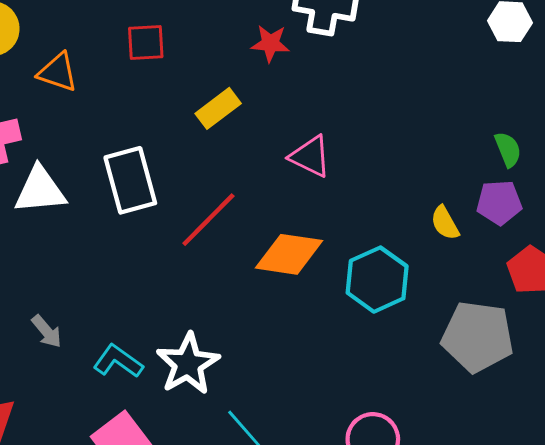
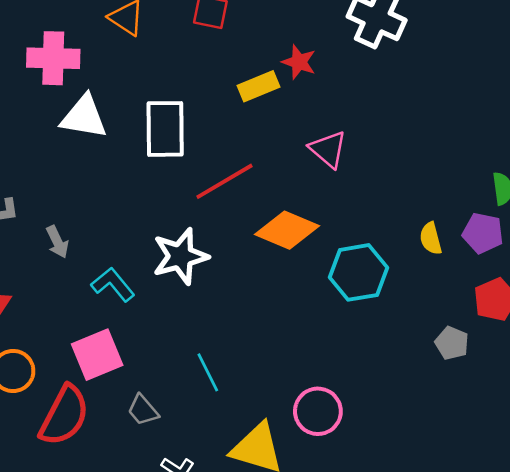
red star: (270, 43) -> (299, 62), moved
gray pentagon: (478, 337) -> (452, 343), moved, size x0.5
white star: (188, 364) -> (180, 256), moved

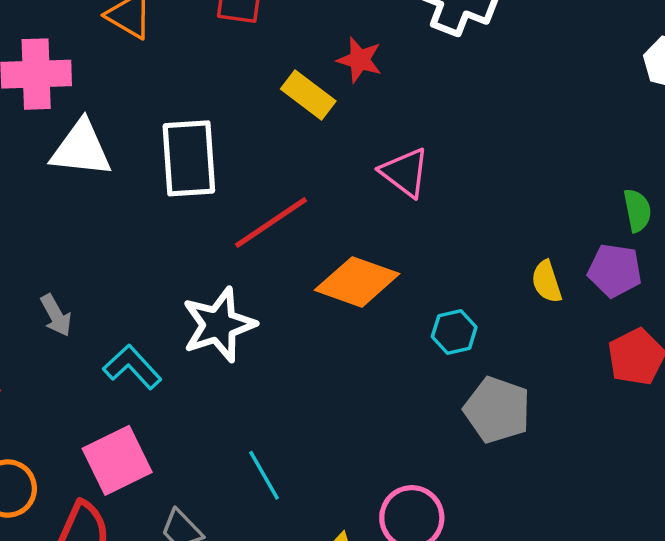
yellow rectangle: (258, 86) -> (308, 95), turned 63
cyan hexagon: (358, 272) -> (454, 332), size x0.6
gray pentagon: (452, 343) -> (497, 410), moved, size x1.5

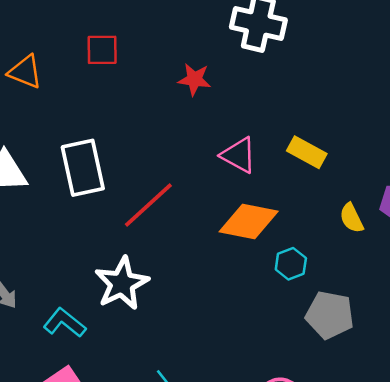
yellow rectangle: (308, 95) -> (307, 152), moved
orange diamond: (357, 282) -> (249, 222), moved

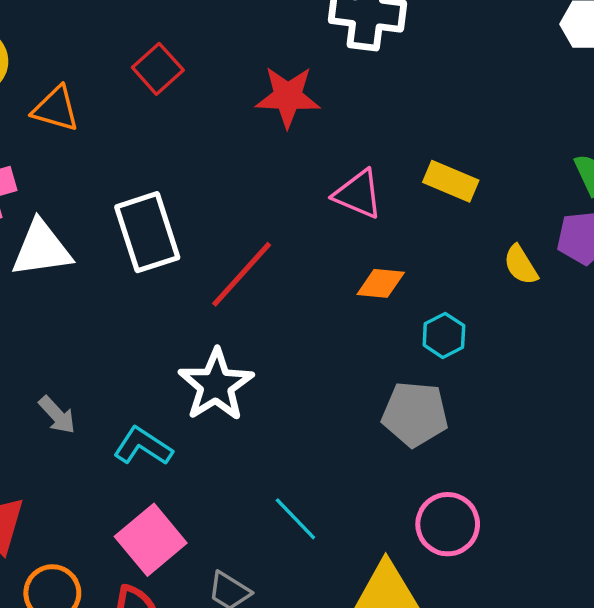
red square: (102, 50) -> (158, 69), turned -36
red star: (194, 79) -> (288, 97), size x1.4
orange diamond: (249, 222) -> (381, 283), size x0.6
gray pentagon: (330, 315) -> (415, 414), moved

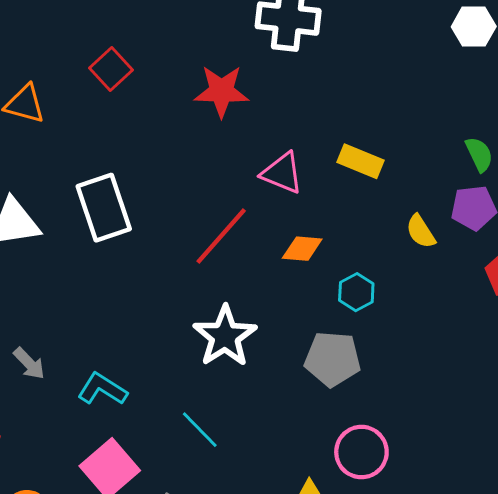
red line: (242, 274) -> (221, 236), moved
white star: (216, 385) -> (225, 336), moved
cyan line: (295, 519) -> (200, 430), moved

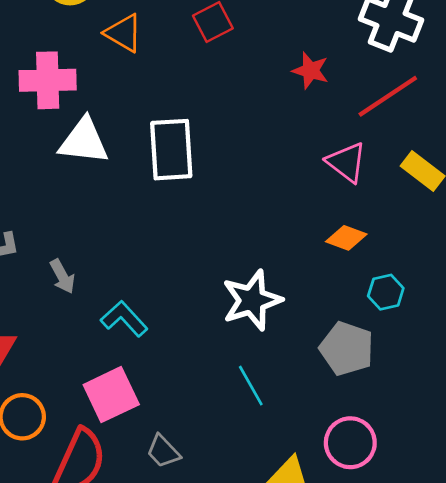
red star: (221, 91) -> (310, 71), size x0.7
red line: (221, 236) -> (388, 96), moved
cyan line: (200, 430) -> (251, 386), moved

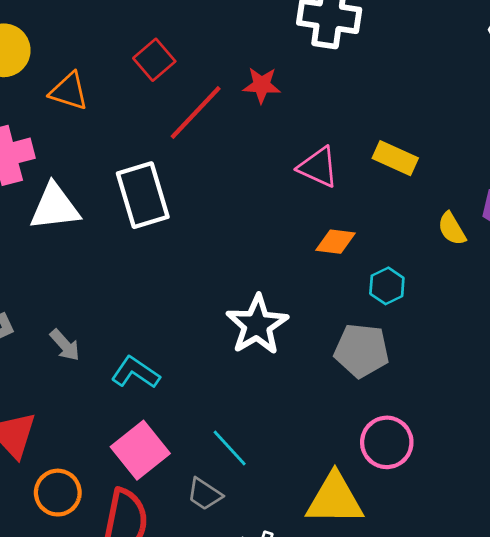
red line: (388, 96) -> (196, 113), moved
cyan line: (251, 386) -> (230, 448), moved

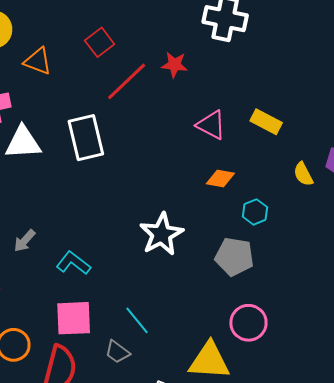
gray arrow: (65, 345) -> (25, 241), turned 80
pink square: (140, 450) -> (74, 318), turned 33

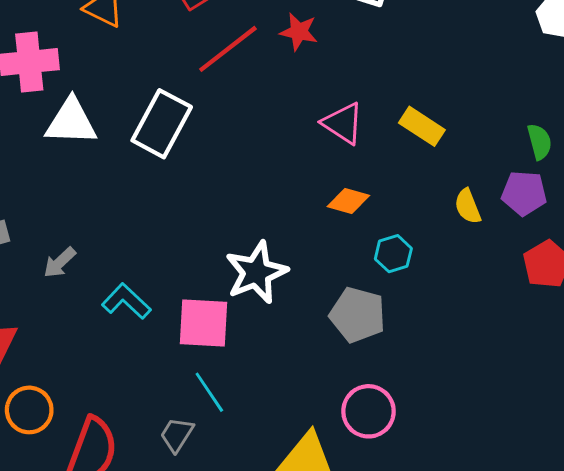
white rectangle: (86, 138) -> (162, 124), turned 36
pink square: (74, 318) -> (204, 323), moved
gray trapezoid: (117, 352) -> (177, 435), turned 80

